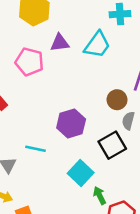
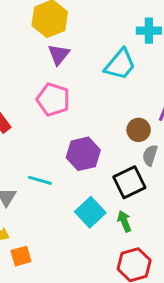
purple triangle: (60, 43) -> (59, 54), moved, turned -48
pink pentagon: (29, 62) -> (53, 99), moved
green arrow: (100, 195) -> (124, 221), moved

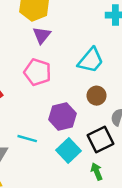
cyan trapezoid: (120, 64) -> (91, 60), moved
brown circle: (139, 130) -> (97, 96), moved
cyan square: (90, 212) -> (68, 151), moved

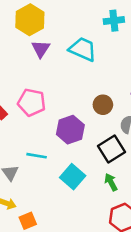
cyan trapezoid: (91, 60) -> (83, 49), moved, turned -100
pink pentagon: (37, 72) -> (32, 102), moved
cyan square: (68, 151) -> (73, 177), moved

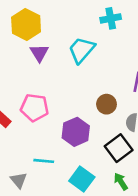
cyan trapezoid: (83, 49) -> (82, 50), turned -68

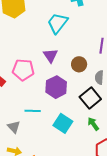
purple triangle: (39, 53) -> (50, 56), moved

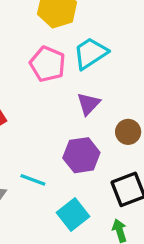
cyan trapezoid: (58, 23) -> (90, 53), moved
pink pentagon: (23, 70) -> (48, 64), moved

